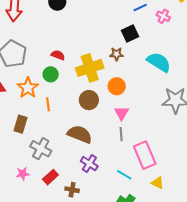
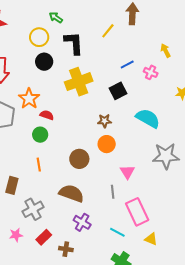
brown star: (116, 54) -> (104, 121), moved
yellow cross: (90, 68) -> (79, 82), moved
orange star: (28, 88) -> (29, 99), moved
pink triangle: (122, 113) -> (127, 172), moved
gray cross: (41, 149) -> (33, 209), turned 35

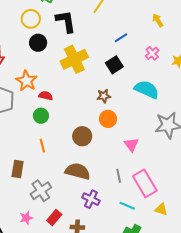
pink cross: (151, 72) -> (152, 53), moved, turned 32
gray line: (113, 192) -> (119, 176), moved

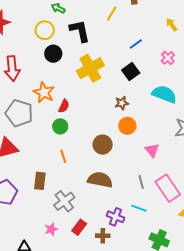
red semicircle: (46, 96) -> (64, 106), turned 104
purple cross: (91, 199) -> (116, 217), moved
cyan line: (127, 206) -> (139, 208), moved

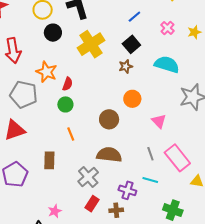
brown star: (122, 103) -> (126, 66), moved
gray cross: (64, 201) -> (88, 177), moved
pink star: (51, 229) -> (55, 211), moved

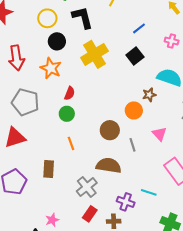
pink cross: (167, 28) -> (172, 41), turned -32
brown star: (126, 66) -> (149, 95), moved
orange star: (47, 72) -> (51, 68), moved
gray line: (150, 154) -> (133, 145), moved

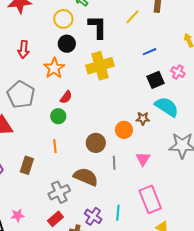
black square: (135, 56) -> (156, 80), moved
red arrow: (16, 58) -> (24, 50), size x0.7
cyan line: (149, 192) -> (118, 213), turned 63

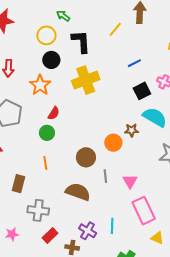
pink triangle: (143, 159) -> (130, 181), moved
gray cross: (59, 192) -> (38, 210), moved, turned 35

